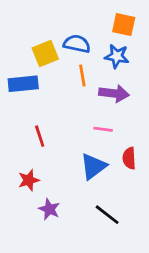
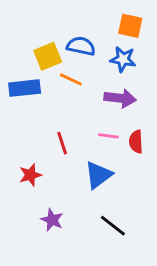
orange line: (82, 76) -> (71, 79), moved, turned -55
red line: (40, 136) -> (62, 143), moved
red semicircle: (129, 158) -> (136, 142), moved
red star: (29, 180) -> (30, 175), moved

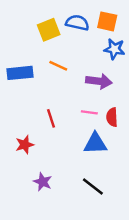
blue semicircle: (81, 46) -> (77, 23), moved
yellow square: (48, 56) -> (49, 30), moved
blue star: (123, 59) -> (114, 49), moved
blue triangle: (98, 175) -> (95, 143), moved, turned 35

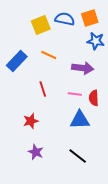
orange square: (107, 21) -> (90, 18), turned -30
blue rectangle: (20, 73) -> (17, 61), turned -40
red line: (51, 118) -> (43, 89), moved
red star: (25, 145) -> (31, 121), moved

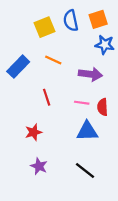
blue semicircle: (65, 19) -> (71, 21), turned -114

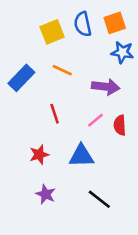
pink line: (82, 103) -> (96, 120), turned -48
blue triangle: (87, 131) -> (81, 156), moved

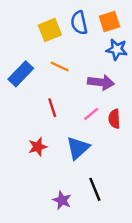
blue triangle: (81, 156) -> (78, 148), turned -40
purple star: (46, 194) -> (62, 200), moved
black line: (99, 199) -> (95, 189), turned 30

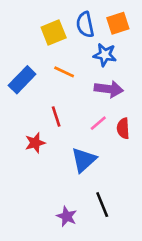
blue star: (117, 49) -> (105, 55), moved
red star: (38, 147) -> (35, 143), moved

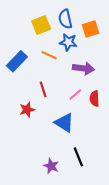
orange square: (118, 23) -> (90, 29), moved
blue star: (105, 55) -> (68, 42), moved
blue triangle: (84, 160) -> (64, 123), turned -45

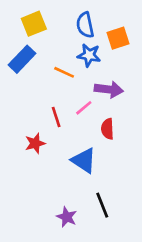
yellow square: (41, 25) -> (34, 24), moved
blue rectangle: (17, 61) -> (22, 59), moved
pink line: (75, 95) -> (84, 108), moved
red semicircle: (95, 99) -> (107, 129), moved

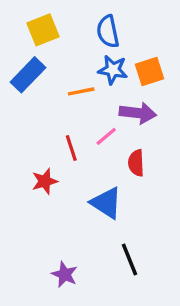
orange square: (118, 38) -> (149, 71), moved
orange line: (64, 72) -> (81, 91), turned -36
purple star: (67, 217) -> (65, 274), moved

